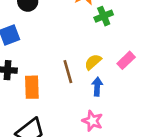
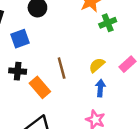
brown line: (68, 72) -> (62, 68), moved
orange rectangle: (32, 87) -> (40, 87), turned -40

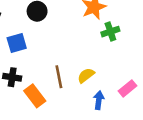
pink rectangle: (128, 64) -> (127, 88), moved
yellow semicircle: (97, 65) -> (86, 75), moved

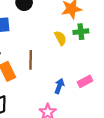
yellow semicircle: (86, 75) -> (60, 38), moved, turned 88

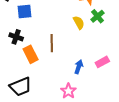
green cross: (81, 32) -> (97, 16), turned -32

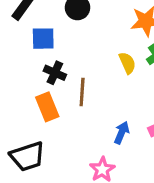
black cross: (16, 37) -> (55, 73), moved

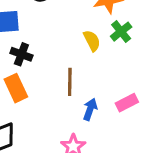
brown line: (82, 92) -> (70, 82), moved

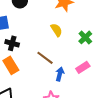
green cross: (121, 32) -> (85, 37), moved
brown line: (70, 82) -> (45, 58), turned -48

